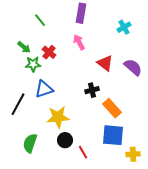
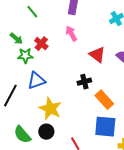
yellow star: (58, 117) -> (50, 109), turned 30
black circle: (65, 140) -> (46, 132), moved
green semicircle: (30, 143) -> (22, 135), turned -60

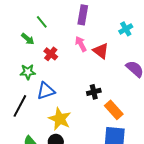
green arrow: (16, 39) -> (28, 39), moved
red triangle: (97, 55) -> (101, 51), moved
green star: (25, 56) -> (28, 72), moved

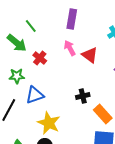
green arrow: (28, 39) -> (17, 43), size x1.5

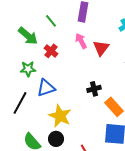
green line: (31, 26) -> (51, 21), moved
red triangle: (90, 55) -> (101, 48), turned 30

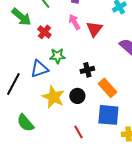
green star: (28, 69) -> (57, 56), moved
black circle: (56, 139) -> (77, 96), moved

